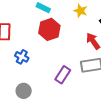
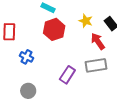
yellow star: (80, 11) -> (86, 21), moved

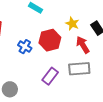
red hexagon: (54, 29) -> (50, 40), moved
blue cross: (26, 57) -> (25, 47), moved

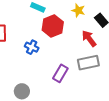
yellow star: (72, 24) -> (78, 10), moved
red hexagon: (50, 40) -> (53, 26), moved

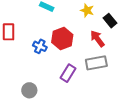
red hexagon: (53, 26) -> (62, 38), moved

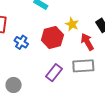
yellow star: (87, 10) -> (72, 24), moved
blue cross: (40, 46) -> (21, 42), moved

